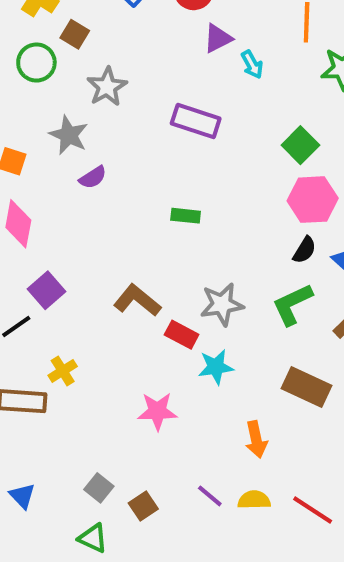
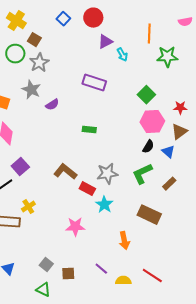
gray star: (107, 87) -> (39, 63), moved
purple semicircle: (93, 177) -> (52, 105), moved
cyan star: (216, 367) -> (104, 205), turned -30
yellow semicircle: (254, 500) -> (123, 281), moved
brown square: (143, 506) -> (68, 274), turned 32

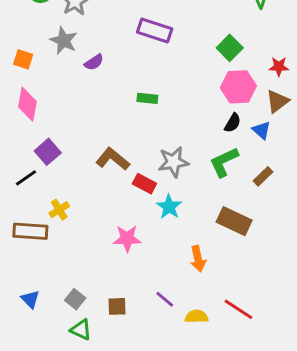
gray square: (46, 265) -> (75, 299), moved

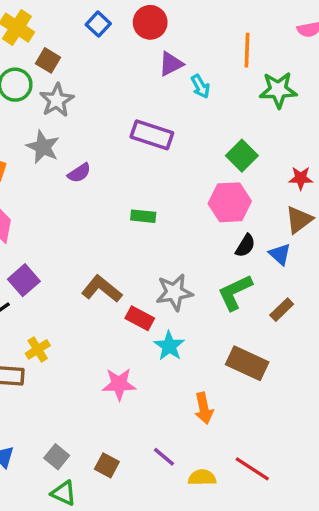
pink hexagon: (238, 87) -> (230, 202), moved
brown square: (117, 306) -> (107, 465), turned 30

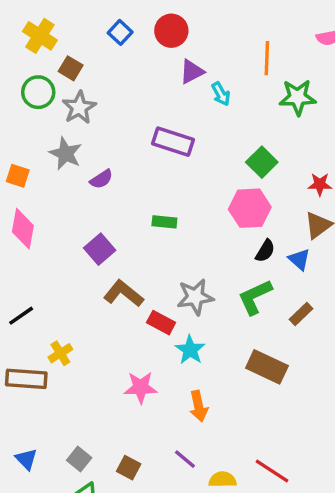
purple square: (24, 280) -> (100, 249), moved
orange arrow: (204, 408) -> (199, 406), moved

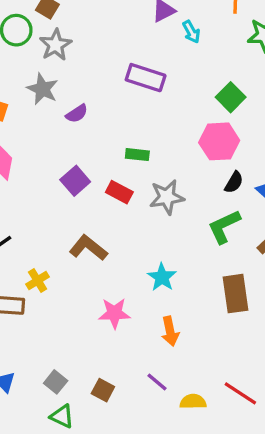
brown L-shape: (124, 294) -> (88, 248), moved
gray star: (195, 297) -> (167, 197), moved
red rectangle: (161, 323) -> (119, 192), moved
brown rectangle: (267, 367) -> (236, 294), turned 57

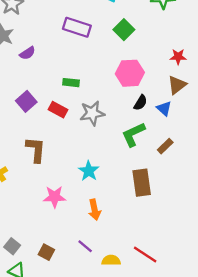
green square: (231, 97) -> (124, 30), moved
brown L-shape: (88, 248) -> (36, 150), turned 56

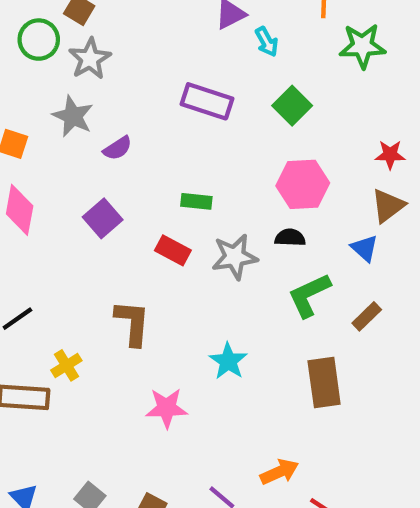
purple square: (26, 101) -> (103, 218), moved
black semicircle: (140, 103) -> (290, 238), moved, turned -119
orange arrow: (95, 210) -> (279, 472), moved, turned -102

